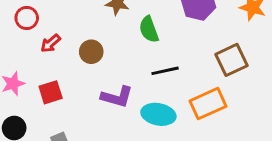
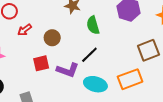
black line: (165, 71) -> (89, 55), moved, turned -36
red square: (51, 92) -> (41, 63), moved

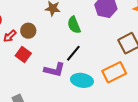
brown circle: (52, 38) -> (28, 31), moved
red square: (41, 63) -> (23, 55), moved, turned -35

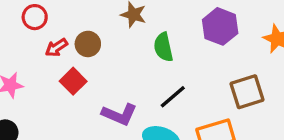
black line: (73, 53) -> (173, 97), moved

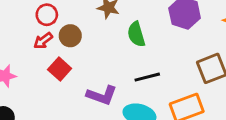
red circle: (35, 17) -> (47, 15), moved
black line: (173, 97) -> (147, 77), turned 30

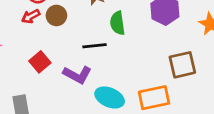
red square: (60, 69) -> (40, 62), moved
black line: (147, 77) -> (94, 46), moved

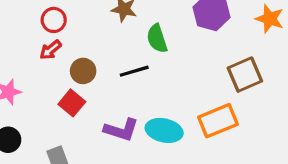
brown circle: (56, 15) -> (83, 71), moved
purple L-shape: (77, 75) -> (121, 130), moved

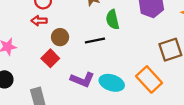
red arrow: (51, 50) -> (39, 21), turned 35
orange rectangle: (218, 121) -> (149, 79), turned 65

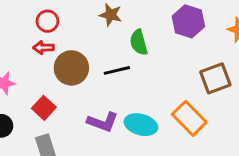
brown circle: (60, 37) -> (71, 68), size x1.5
red square: (50, 58) -> (44, 108), moved

